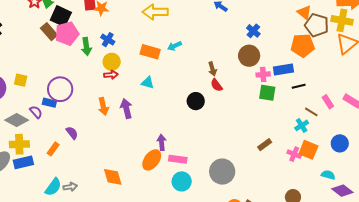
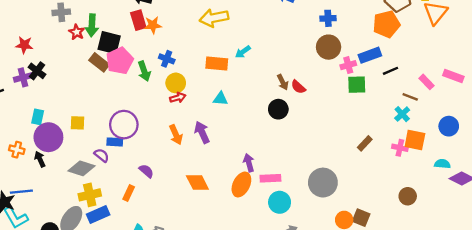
blue cross: (253, 31) -> (328, 18), turned -32
brown arrow: (212, 69) -> (283, 82), moved
orange diamond: (113, 177) -> (197, 182), moved

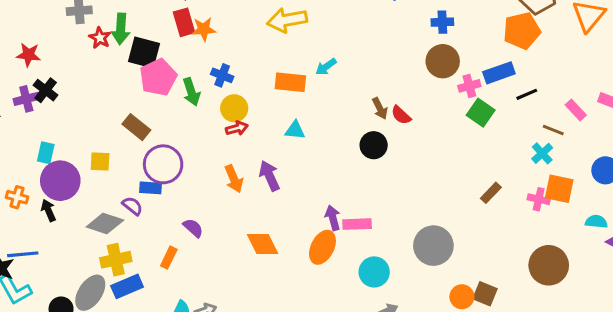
brown rectangle: (99, 62) -> (136, 127), moved
green square: (357, 85) -> (481, 113), turned 36
pink rectangle: (270, 178) -> (357, 224), moved
brown circle: (408, 196) -> (549, 265), size x1.6

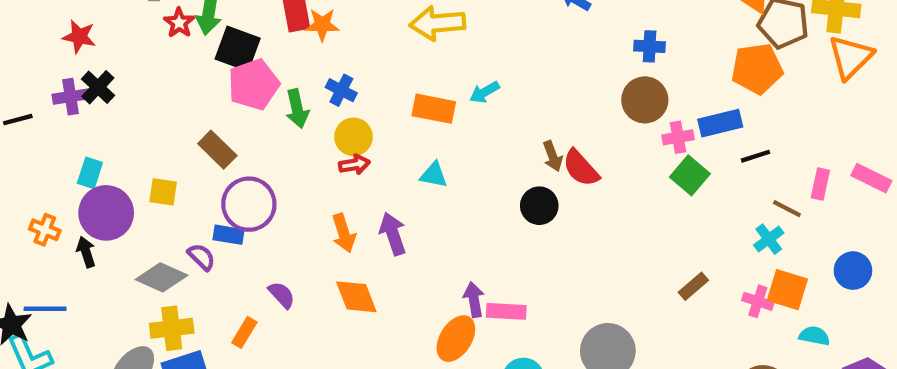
pink rectangle: (576, 110) -> (820, 184), turned 50
red semicircle: (401, 115) -> (581, 168), size x1.4
cyan semicircle: (596, 222) -> (814, 336), moved
orange diamond: (263, 244) -> (356, 297), moved

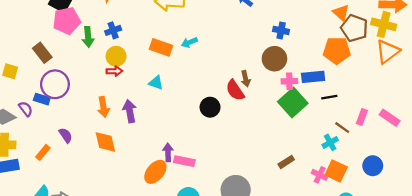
blue cross: (341, 90) -> (113, 30), turned 35
brown arrow: (553, 156) -> (246, 79), moved
green square: (690, 175) -> (293, 102), size x1.4

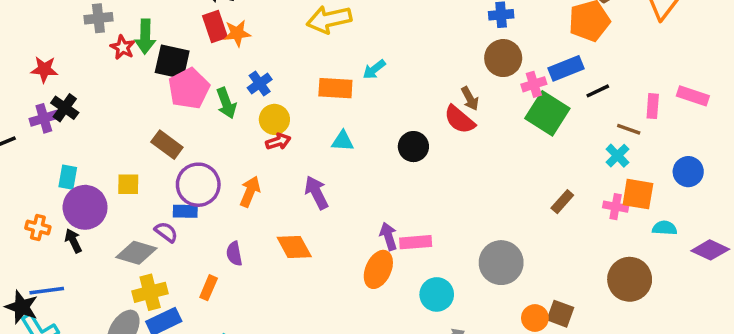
orange arrow: (103, 107) -> (250, 192), moved, turned -132
black circle: (210, 107) -> (413, 147), moved
purple semicircle: (66, 135) -> (234, 254), turned -140

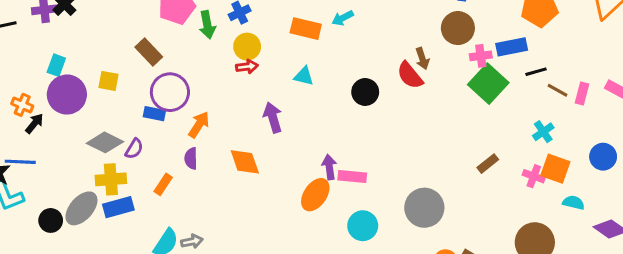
brown line: (629, 129) -> (557, 90), moved
orange arrow: (250, 192) -> (199, 125), moved
purple semicircle: (166, 232) -> (134, 149), moved, turned 75
black arrow: (73, 241) -> (34, 123), moved, turned 55

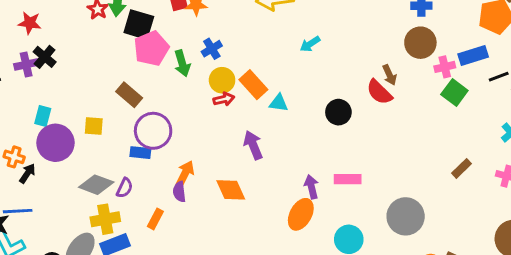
orange rectangle: (306, 29) -> (253, 85), moved, turned 40
green square: (488, 84) -> (454, 93), size x0.7
orange arrow: (199, 125) -> (185, 173), moved
pink rectangle: (352, 176) -> (348, 179), moved

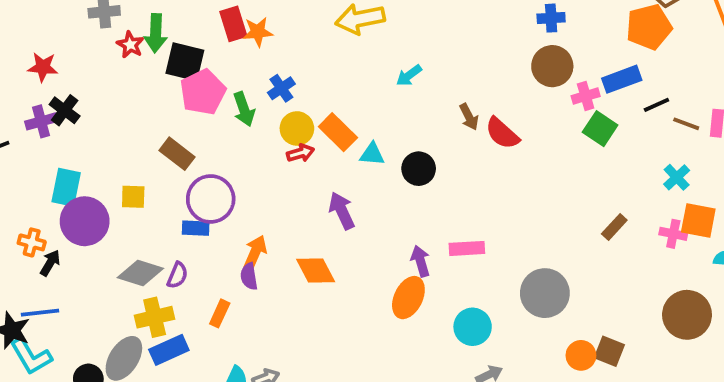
brown arrow: (390, 75) -> (469, 117), moved
black circle: (338, 112) -> (419, 169), moved
cyan rectangle: (43, 116) -> (66, 187), size x1.4

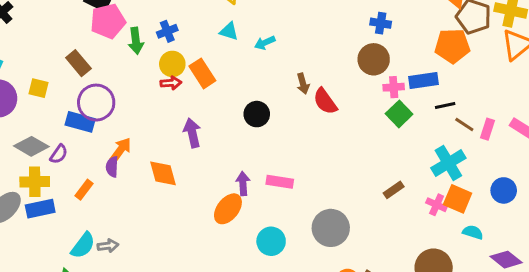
cyan triangle: (372, 154) -> (229, 31), moved
cyan cross: (677, 177) -> (448, 163), size x1.6
blue rectangle: (196, 228) -> (80, 122), size x1.4

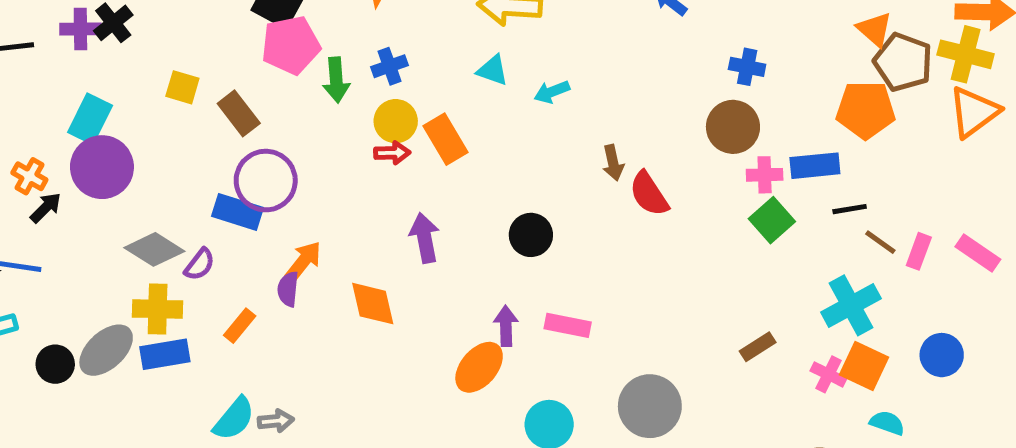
yellow square: (38, 88) -> (182, 87), moved
black circle: (257, 114) -> (531, 235), moved

